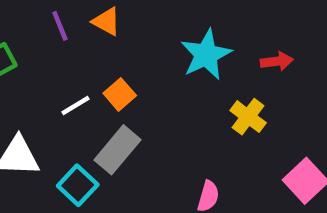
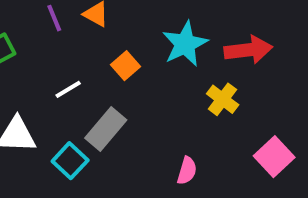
red arrow: (277, 61) -> (248, 50), size x1.6
orange square: (120, 94) -> (126, 66), moved

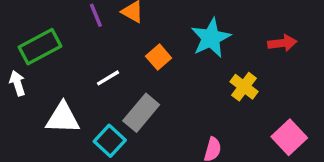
red arrow: (248, 50) -> (282, 43), moved, size x0.7

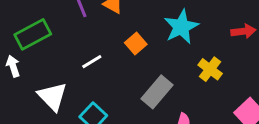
gray rectangle: (141, 113) -> (157, 92), moved
white triangle: (63, 118) -> (52, 96), turned 44

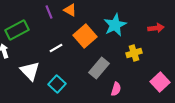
orange square: (136, 43) -> (85, 36), size x1.6
yellow cross: (210, 69) -> (134, 53), turned 35

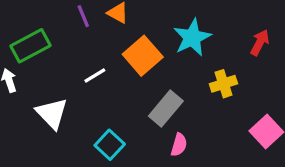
red arrow: (156, 28) -> (260, 42), turned -56
cyan square: (57, 84) -> (110, 145), moved
pink semicircle: (116, 89) -> (179, 145), moved

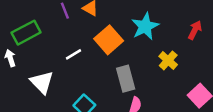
yellow cross: (223, 84) -> (168, 60), turned -30
gray rectangle: (166, 108) -> (126, 79), turned -55

